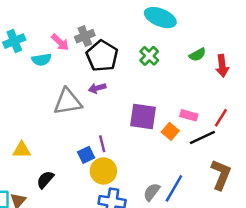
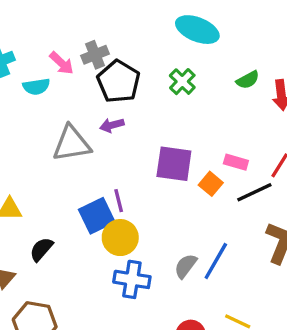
blue square: (86, 155) -> (97, 216), size x1.5

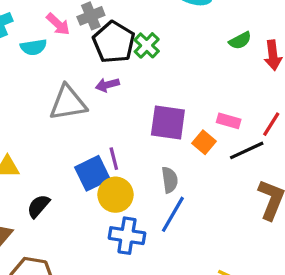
green cross: (182, 82) -> (147, 45), moved
blue line: (216, 261) -> (173, 214), moved
gray semicircle: (186, 266) -> (170, 180), moved, turned 135

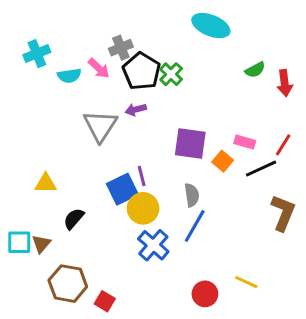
pink arrow: (58, 24) -> (99, 68), moved
gray triangle: (68, 103) -> (100, 126), turned -48
blue cross: (127, 236) -> (153, 245), turned 32

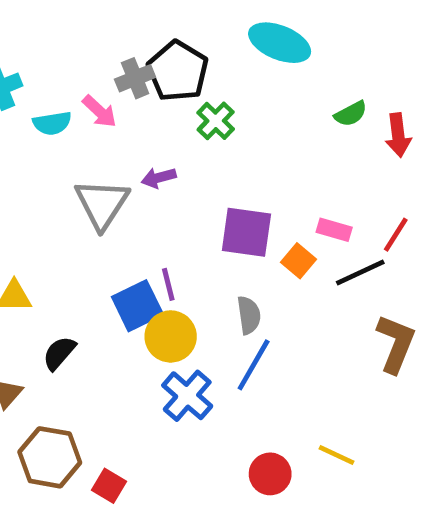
black pentagon: (142, 71) -> (178, 71), moved

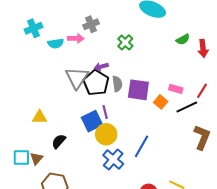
black pentagon: (178, 71) -> (96, 83), moved
pink arrow: (100, 111) -> (76, 38), turned -42
gray semicircle: (249, 315) -> (117, 84), moved

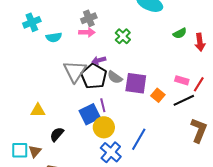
pink arrow: (76, 38) -> (87, 32), moved
gray semicircle: (117, 84) -> (115, 77), turned 133
pink rectangle: (176, 89) -> (182, 80), moved

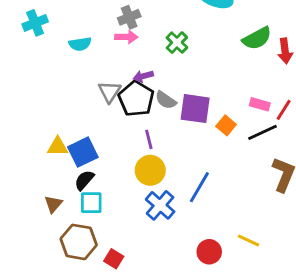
cyan cross: (32, 22) -> (35, 23), moved
green semicircle: (180, 33) -> (257, 38), size x1.5
gray triangle: (75, 71) -> (110, 92), size x0.7
blue square: (90, 114) -> (83, 152), moved
cyan square: (20, 150) -> (91, 203), moved

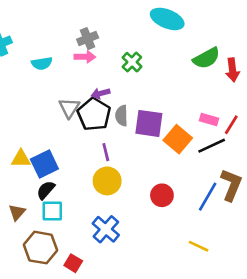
gray semicircle: (166, 100) -> (121, 116), turned 54
orange square: (226, 125) -> (178, 139), size x1.5
blue line: (199, 187) -> (208, 197), moved
blue cross: (160, 205) -> (106, 229), moved
red circle: (209, 252) -> (162, 195), moved

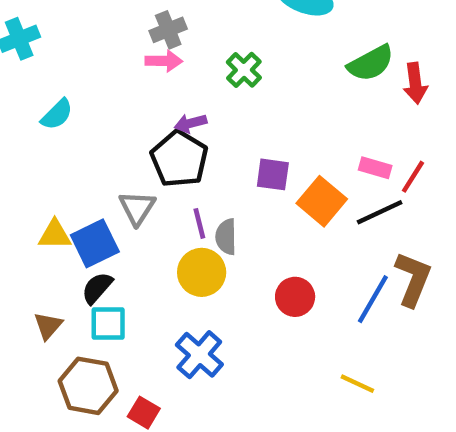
cyan semicircle: (42, 63) -> (57, 114), moved, turned -36
gray triangle: (69, 108) -> (137, 208), moved
gray semicircle: (121, 116) -> (226, 237), moved
purple square: (149, 123) -> (273, 174), size x0.7

